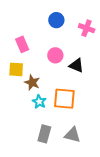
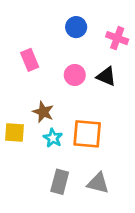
black triangle: (76, 65) -> (106, 76), moved
yellow square: (16, 69) -> (15, 132), moved

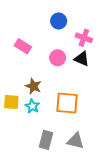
pink cross: (117, 38) -> (84, 38), moved
pink rectangle: (30, 60) -> (23, 46), turned -35
cyan star: (53, 138) -> (32, 106), moved

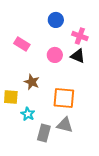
cyan star: (32, 106) -> (28, 114), moved
gray triangle: (75, 141) -> (65, 125), moved

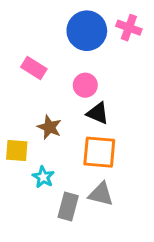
blue circle: (56, 20) -> (87, 31), size x1.6
pink cross: (80, 36) -> (129, 28), moved
black triangle: (78, 56) -> (98, 113), moved

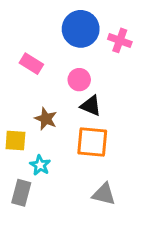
pink cross: (129, 28) -> (120, 40), moved
gray triangle: (101, 194) -> (104, 194), moved
gray rectangle: (68, 207) -> (21, 193), moved

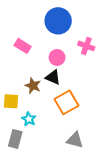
pink cross: (120, 40) -> (86, 46), moved
black triangle: (91, 106) -> (53, 77), moved
orange square: (92, 142) -> (66, 102), turned -35

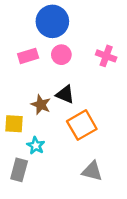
blue circle: (58, 21) -> (52, 21), moved
pink rectangle: (23, 46) -> (28, 56), turned -49
pink circle: (57, 57) -> (61, 55), moved

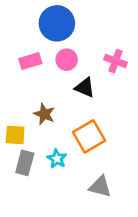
black triangle: (65, 94) -> (85, 88), moved
cyan star: (36, 146) -> (57, 159), moved
gray rectangle: (19, 170) -> (25, 163), moved

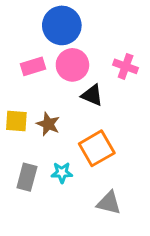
pink circle: (67, 60) -> (72, 65), size x1.4
yellow square: (15, 135) -> (16, 121), moved
cyan star: (57, 159) -> (62, 173), turned -30

